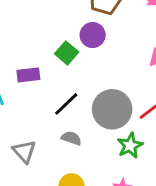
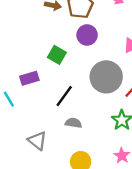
purple circle: (93, 35) -> (87, 35), moved
gray circle: (112, 109) -> (106, 77), moved

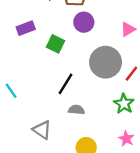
purple rectangle: (29, 78) -> (26, 28), moved

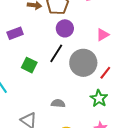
green square: (56, 44) -> (29, 65), moved
black line: (66, 84) -> (56, 53), moved

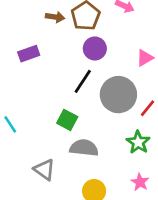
green square: (29, 65) -> (67, 120), moved
gray semicircle: (58, 103) -> (84, 148), size x1.5

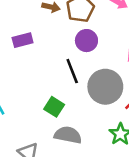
black line: (83, 81) -> (72, 71), turned -60

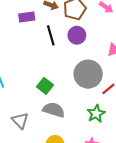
purple rectangle: (23, 40) -> (27, 17), moved
black line: (72, 71) -> (51, 35), moved

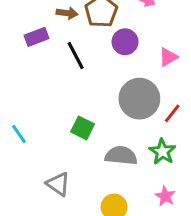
purple circle: (77, 35) -> (125, 42), moved
gray semicircle: (54, 110) -> (121, 156), moved

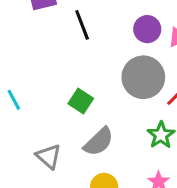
purple circle: (125, 42) -> (147, 29), moved
gray semicircle: (121, 156) -> (99, 142), moved, turned 124

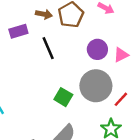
green square: (81, 101) -> (63, 97), moved

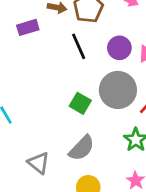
black line: (48, 48) -> (79, 46), moved

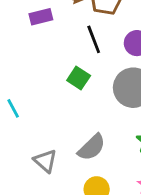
green square: (80, 103) -> (79, 78), moved

